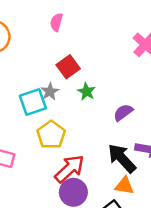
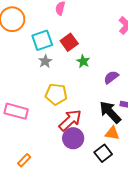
gray star: (50, 92) -> (45, 61), moved
cyan square: (33, 102) -> (42, 40), moved
yellow pentagon: (51, 135) -> (56, 94), turned -30

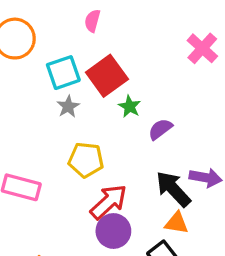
red square: (69, 42) -> (107, 76), size x1.4
purple semicircle: (111, 77) -> (160, 129), moved

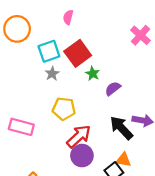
orange triangle: (176, 223) -> (123, 160), moved

